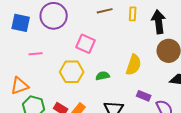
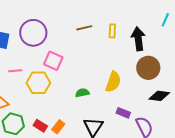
pink square: (86, 44) -> (53, 61), moved
yellow hexagon: (72, 72) -> (38, 83), moved

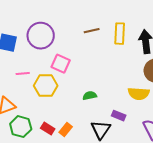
yellow rectangle: (112, 31) -> (120, 34), size x1.5
yellow semicircle: (113, 82) -> (139, 94), moved, turned 75
purple rectangle: (123, 113) -> (119, 116), moved

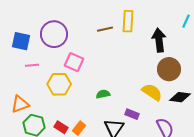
yellow rectangle: (120, 34) -> (128, 21), moved
pink line: (23, 74) -> (32, 65), moved
yellow semicircle: (139, 94) -> (152, 92), turned -150

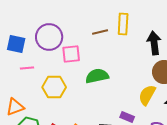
pink square: (74, 62) -> (71, 54), moved, turned -30
yellow semicircle: (152, 92) -> (147, 95), turned -95
green semicircle: (103, 94) -> (97, 76), moved, size x1.6

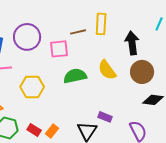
pink square: (71, 54) -> (59, 49), moved
yellow semicircle: (147, 95) -> (107, 70), moved, turned -65

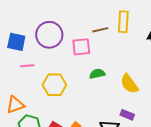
yellow semicircle: (107, 70) -> (129, 84), moved
green semicircle: (75, 76) -> (97, 74), size x0.7

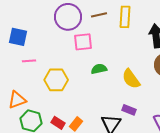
brown line: (100, 30) -> (99, 15), moved
purple circle: (49, 35) -> (68, 17), moved

